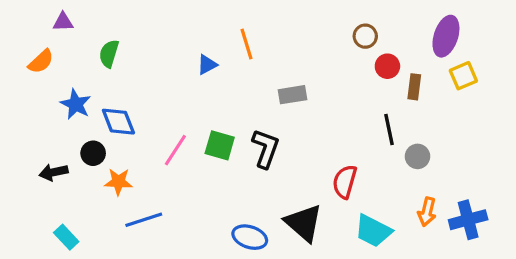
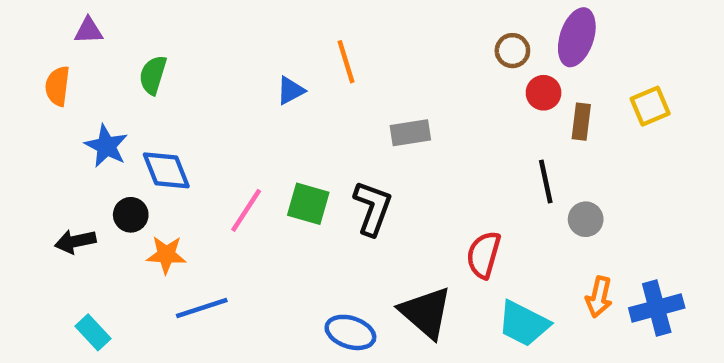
purple ellipse: (446, 36) -> (577, 37), moved
orange semicircle: (41, 61) -> (58, 86), turned 140

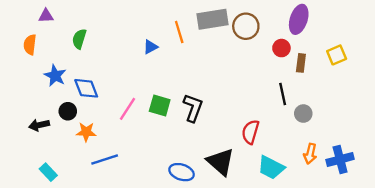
brown circle: (512, 51) -> (246, 26), moved, size x1.5
gray rectangle: (410, 133) -> (213, 19), moved, size x1.5

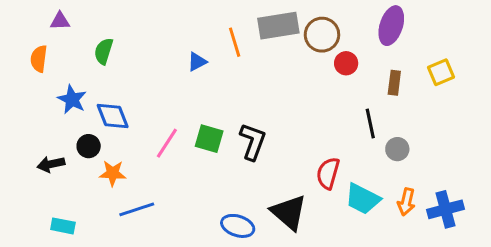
red circle: (281, 48) -> (346, 63), moved
cyan trapezoid: (271, 168) -> (363, 199), moved
cyan rectangle: (48, 172) -> (63, 226), turned -36

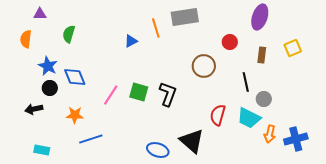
brown circle: (322, 35) -> (204, 66), moved
black circle: (89, 146) -> (50, 88), moved
cyan trapezoid: (363, 199) -> (249, 118), moved

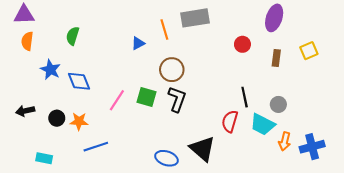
purple triangle: (40, 14) -> (24, 15), moved, size x1.5
brown circle: (204, 66) -> (172, 70), moved
black line: (246, 82) -> (245, 97), moved
black circle: (50, 88) -> (57, 118), moved
black arrow: (34, 109) -> (25, 111), moved

